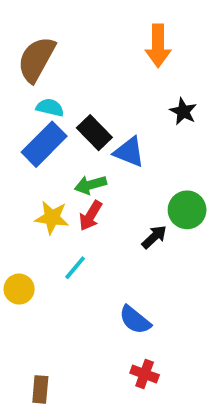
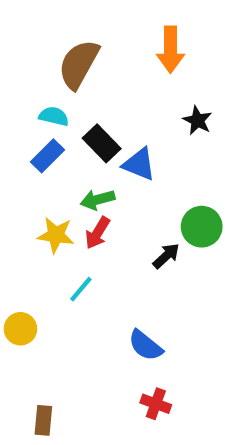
brown semicircle: (36, 59) -> (79, 64), moved
blue rectangle: (44, 144) -> (48, 156), size x0.7
yellow circle: (19, 289) -> (20, 329), moved

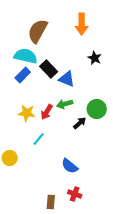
cyan semicircle: (54, 116) -> (26, 56), size x1.6
green arrow: (98, 200) -> (65, 104), moved
brown rectangle: (43, 420) -> (51, 202), moved

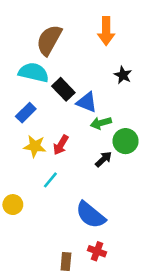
blue rectangle: (23, 75) -> (26, 113), moved
green arrow: (65, 104) -> (101, 123), moved
blue semicircle: (70, 166) -> (91, 215), size x1.4

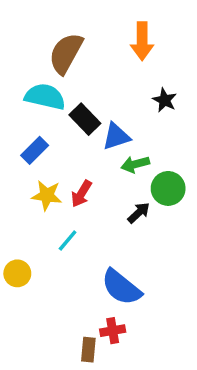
blue triangle: (87, 102) -> (116, 136), turned -40
red cross: (97, 251) -> (113, 331), moved, turned -30

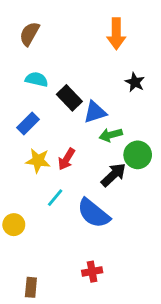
brown semicircle: (66, 53) -> (29, 34), moved, size x0.7
cyan semicircle: (45, 97) -> (37, 79), size x0.7
black arrow: (139, 213) -> (113, 175), size x1.4
blue semicircle: (121, 287) -> (94, 213), moved
brown rectangle: (88, 350) -> (31, 287), moved

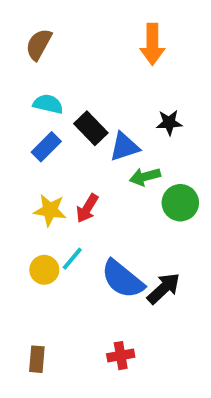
black star: (135, 82) -> (169, 123), moved, turned -30
blue rectangle: (28, 124) -> (46, 147), moved
black arrow: (113, 175) -> (164, 288), moved
yellow circle: (14, 225) -> (44, 270), moved
brown rectangle: (31, 287) -> (37, 359), moved

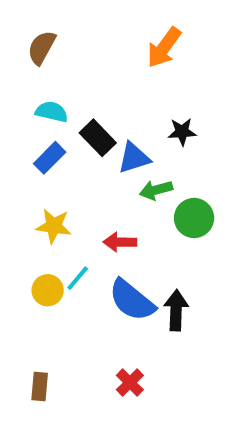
orange arrow: (152, 44) -> (164, 48), turned 36
red arrow: (87, 208) -> (120, 242), moved, turned 60
black arrow: (164, 288) -> (176, 310), turned -45
red cross: (121, 356) -> (130, 383), turned -35

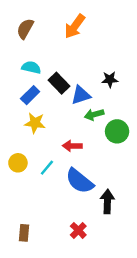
orange arrow: (164, 48) -> (75, 26), moved
yellow star: (54, 226) -> (35, 123), moved
yellow circle: (48, 290) -> (18, 163), moved
black arrow: (176, 310) -> (107, 201), moved

